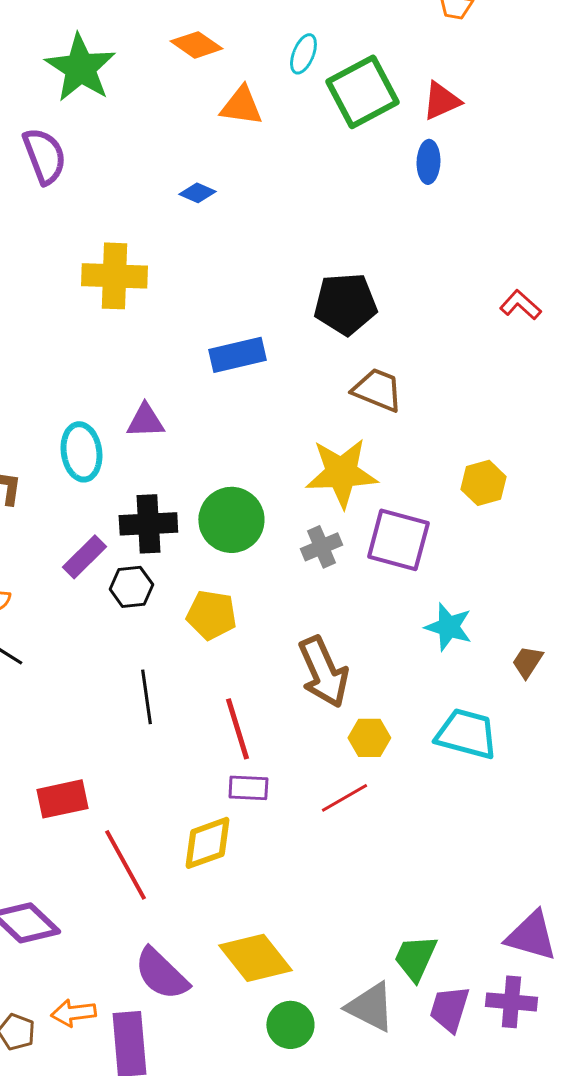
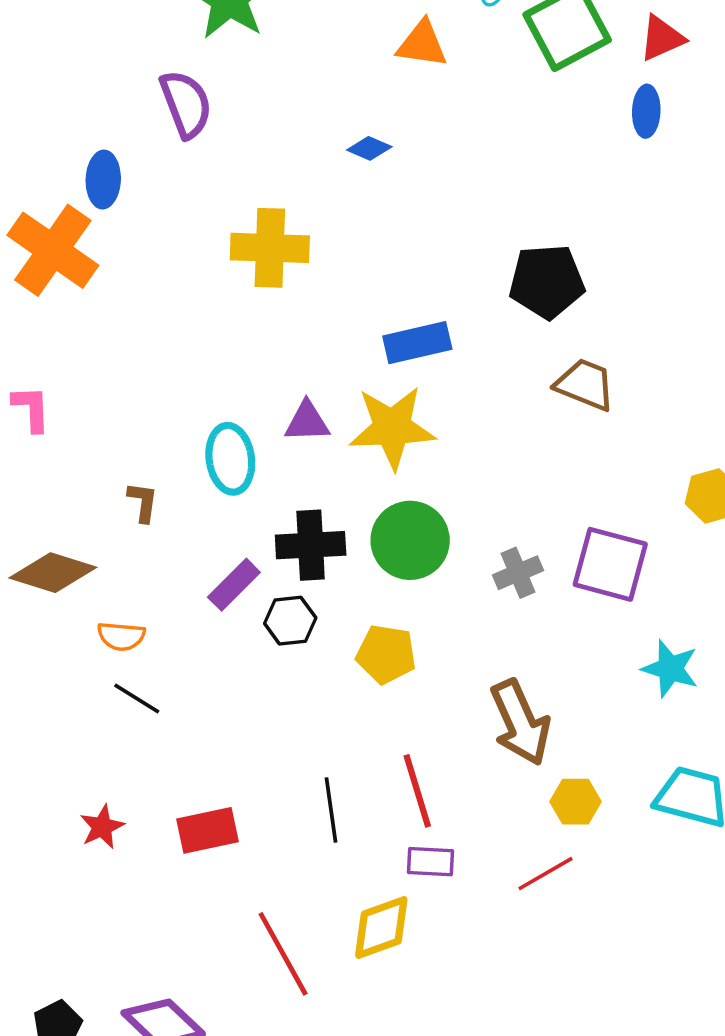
yellow star: (341, 473) -> (392, 428), moved
black line: (146, 697) -> (331, 810), moved
red rectangle: (62, 799) -> (208, 830), moved

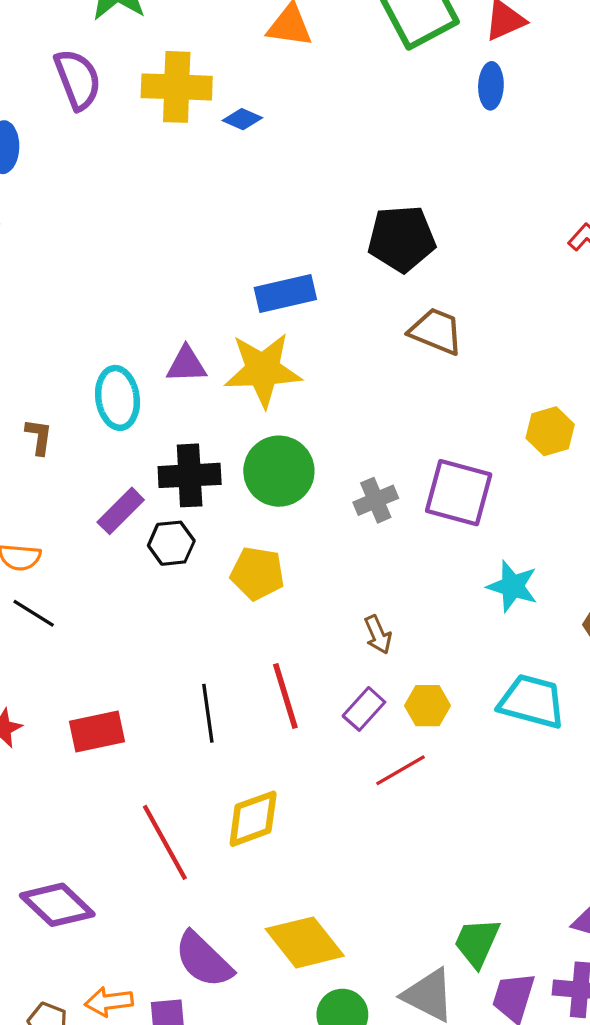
yellow cross: (270, 248) -> (177, 87), moved
brown arrow: (520, 723) -> (378, 635), size x0.5
purple rectangle: (430, 862) -> (364, 709), moved, turned -51

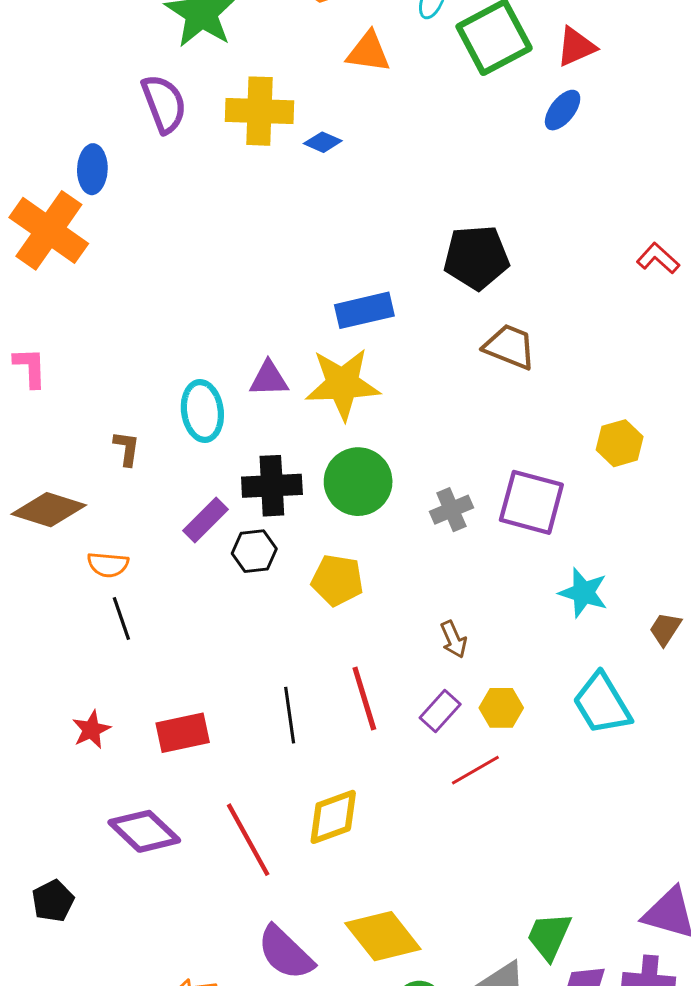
blue ellipse: (491, 86) -> (563, 110), turned 36
black line: (34, 613) -> (121, 619), turned 39
cyan trapezoid: (532, 701) -> (602, 704), turned -136
purple diamond: (57, 905) -> (144, 831), moved

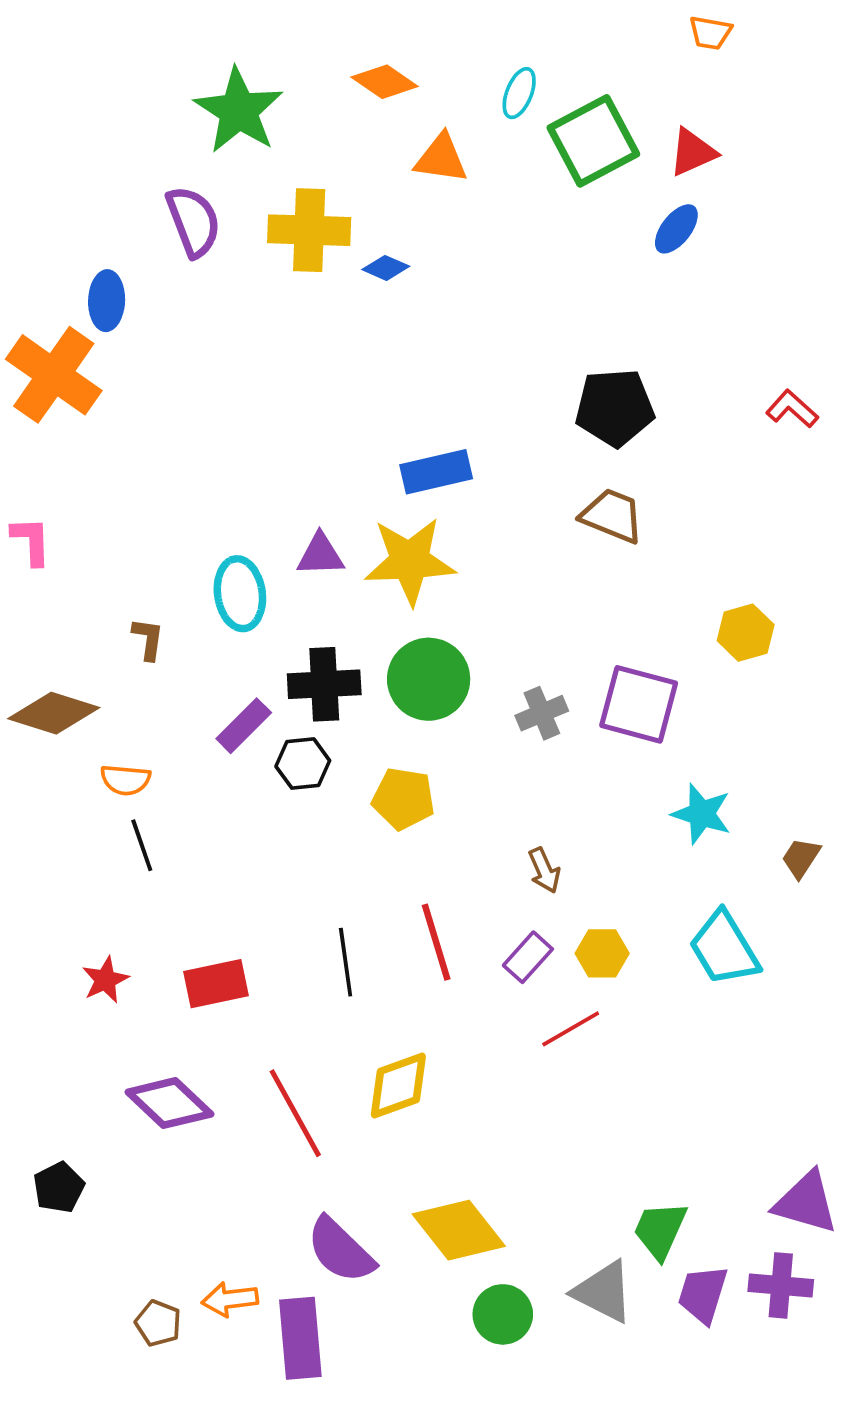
black pentagon: (476, 257) -> (615, 408), moved

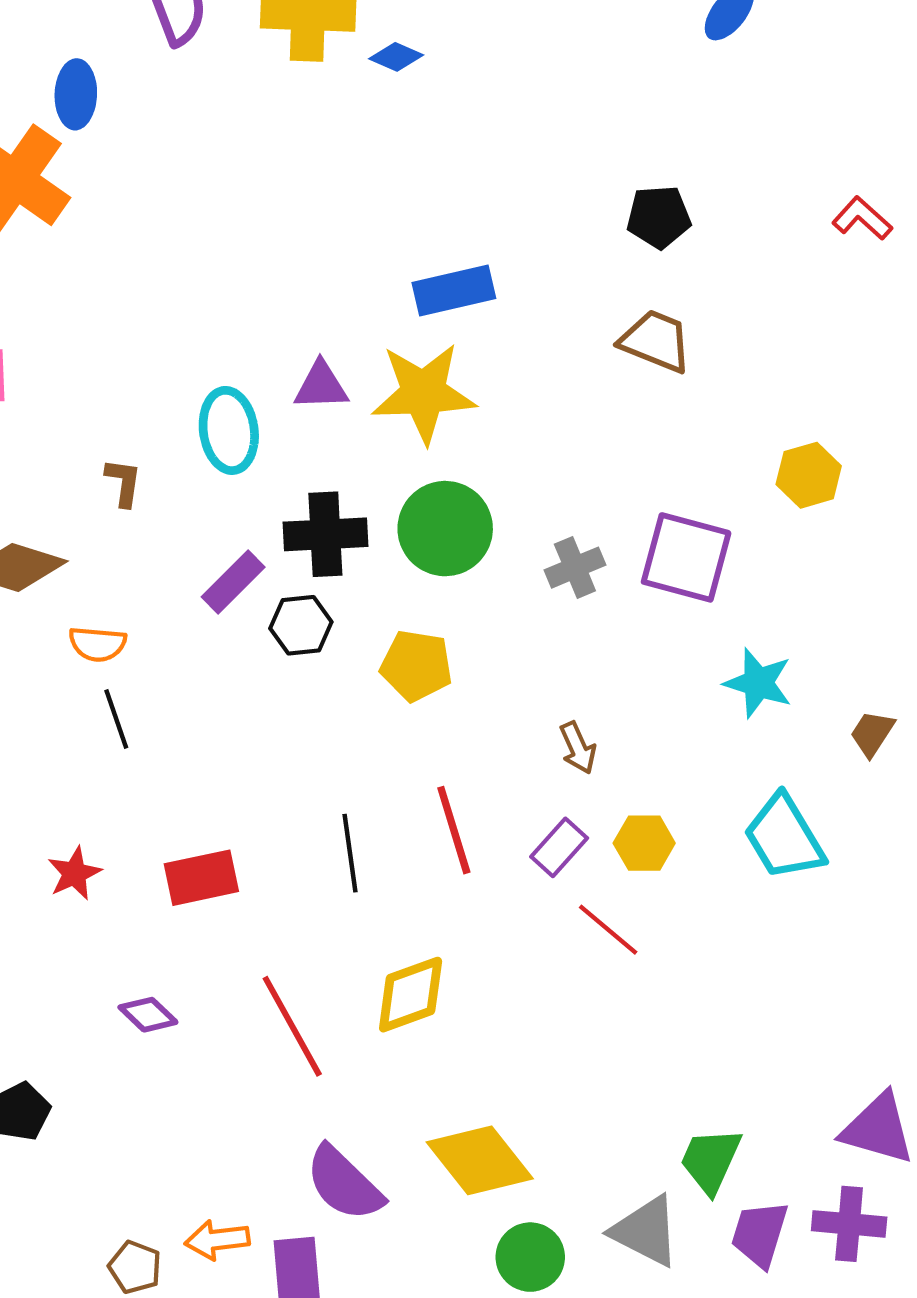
black pentagon: (615, 408) -> (659, 217), size x0.7
red line: (571, 1029) -> (608, 930), turned 70
purple diamond: (169, 1103) -> (148, 1015), size x0.6

